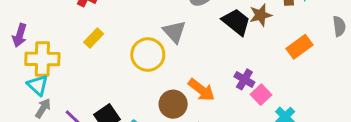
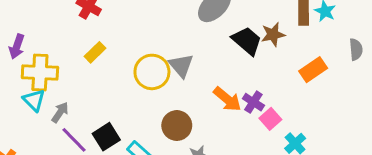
gray triangle: (174, 32) -> (181, 66), moved
orange arrow: (201, 90) -> (227, 99), moved
gray arrow: (43, 108) -> (60, 112), moved

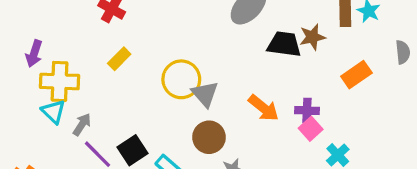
black trapezoid: (247, 41) -> (284, 44), turned -32
gray triangle: (181, 66) -> (205, 94), moved
purple cross: (253, 102) -> (307, 111), moved, turned -30

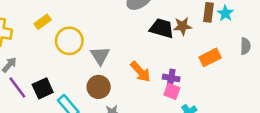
yellow circle: (181, 79) -> (69, 41), moved
pink square: (311, 129) -> (172, 91), turned -35

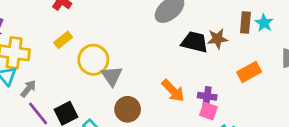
gray triangle: (100, 56) -> (112, 76), moved

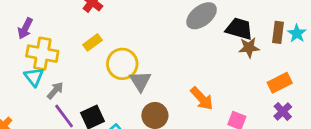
black trapezoid: (195, 42) -> (239, 29), moved
purple cross: (207, 96) -> (283, 112), moved, turned 36

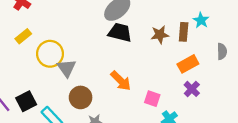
black trapezoid: (239, 29) -> (120, 32), moved
brown rectangle: (278, 32) -> (184, 32), moved

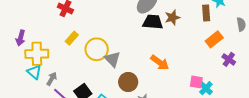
brown star: (160, 35) -> (172, 17), moved
purple cross: (192, 89) -> (229, 59), moved
pink square: (152, 99) -> (196, 82), moved

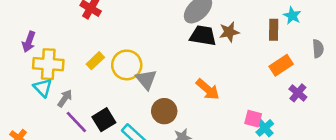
yellow rectangle: (72, 38) -> (95, 61), moved

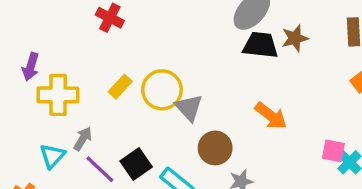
cyan triangle: (43, 88) -> (52, 156), moved, turned 30

